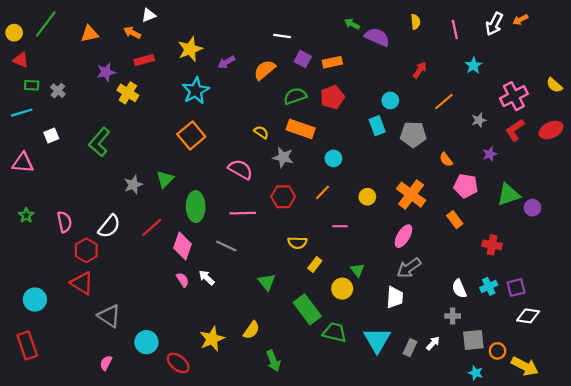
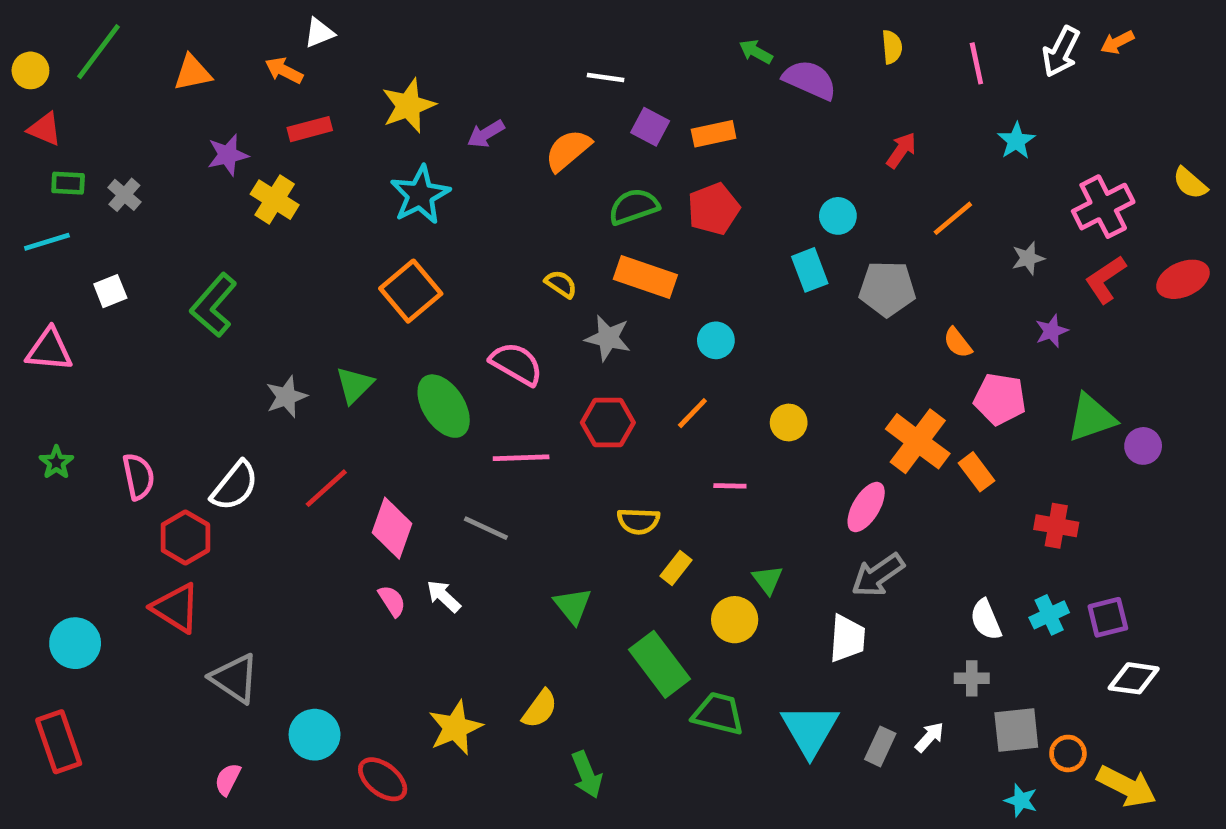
orange cross: (411, 195) -> (918, 441), moved
green ellipse: (196, 207) -> (444, 406), moved, turned -32

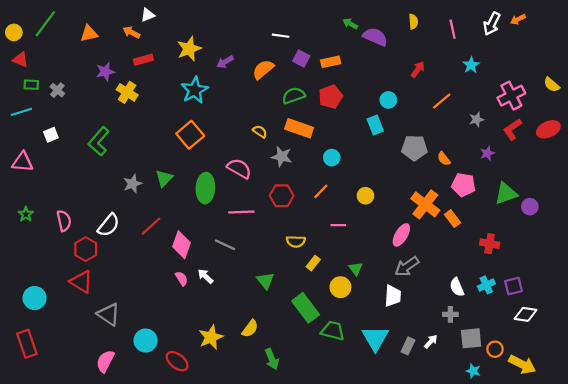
gray pentagon: (887, 289) -> (414, 148), moved
green ellipse: (444, 406) -> (205, 188), turned 36
pink semicircle: (228, 779) -> (105, 361), size x1.5

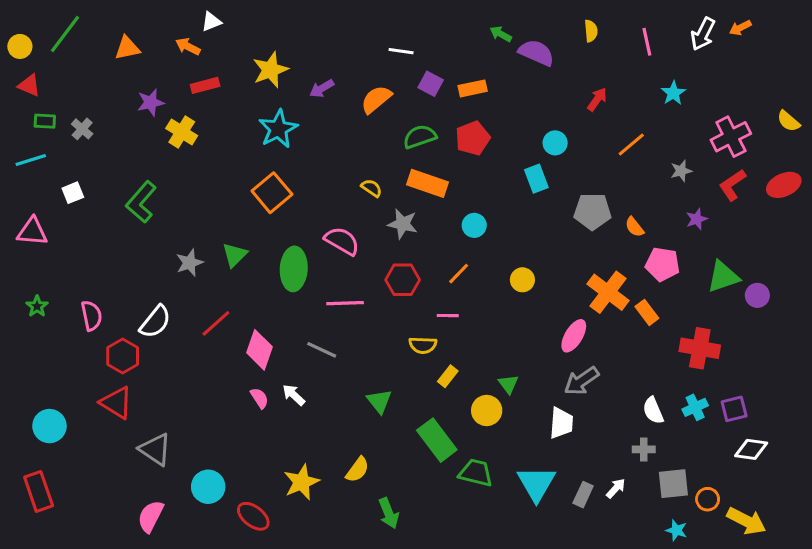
pink line: (338, 225) -> (448, 316), moved
red cross: (490, 244) -> (700, 348), size x1.4

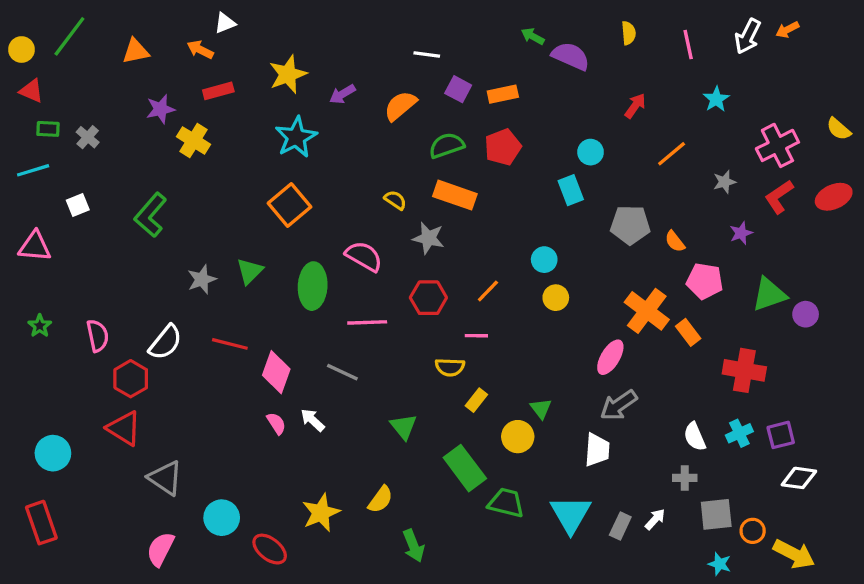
cyan circle: (474, 225) -> (544, 260), moved
red line: (216, 323) -> (230, 344), turned 56

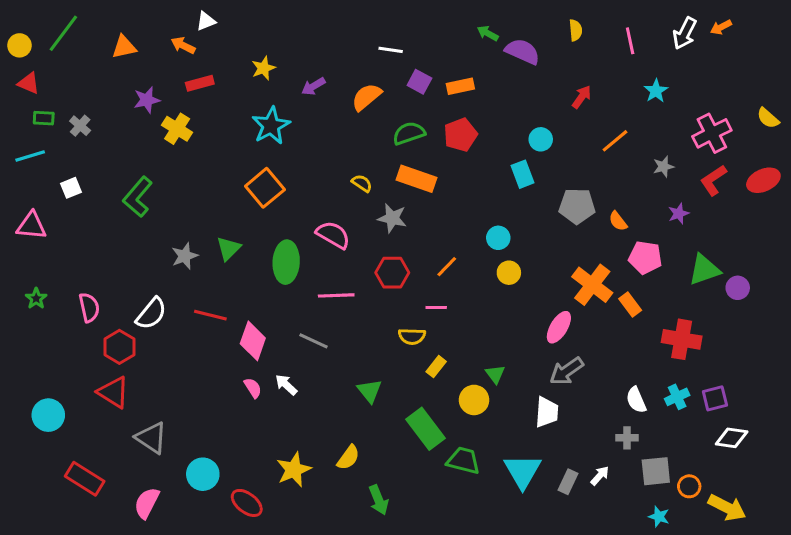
yellow star: (288, 74) -> (263, 68), size x0.7
red rectangle: (41, 523) -> (85, 479), moved, turned -39

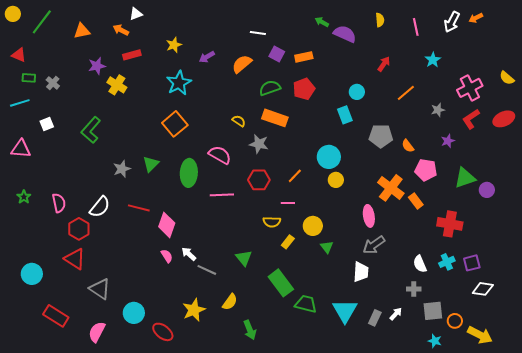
yellow circle: (19, 45) -> (13, 14), moved
cyan circle: (498, 238) -> (329, 157), size x1.5
pink ellipse: (559, 327) -> (369, 216), turned -40
gray line: (313, 341) -> (207, 270), moved
yellow circle: (474, 400) -> (313, 226), moved

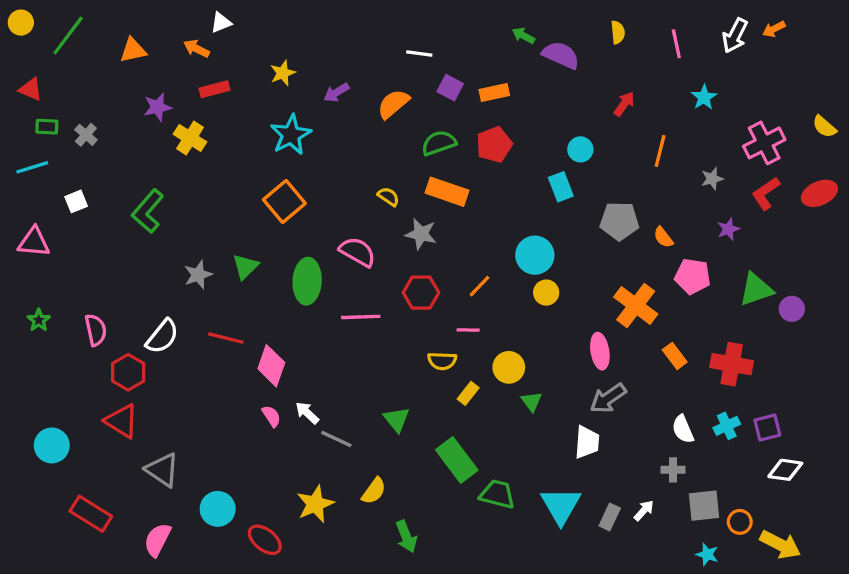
orange line: (406, 93) -> (660, 151), turned -36
orange rectangle: (416, 201) -> (675, 356), moved

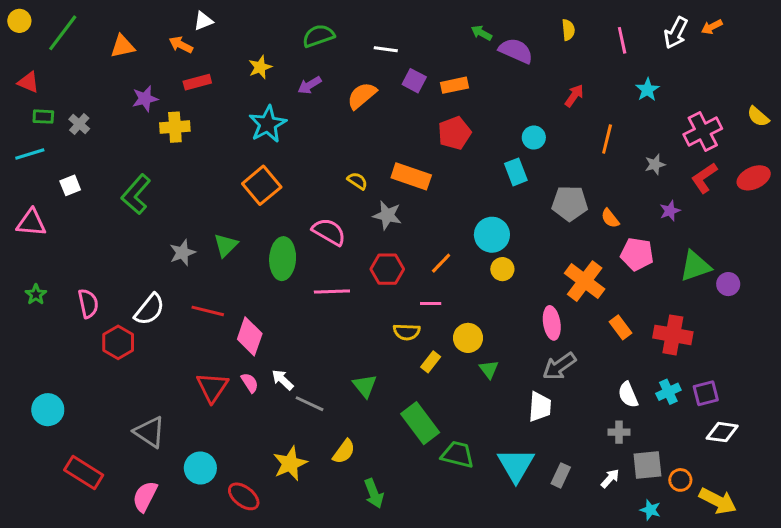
yellow cross: (190, 138) -> (175, 127), turned -36
green semicircle: (439, 143) -> (318, 36), moved
red triangle: (122, 421) -> (212, 387), moved, turned 32
white arrow: (644, 510) -> (610, 478), moved

